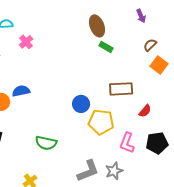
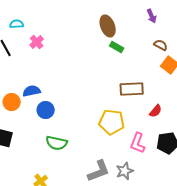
brown semicircle: (150, 45) -> (161, 45), turned 72
blue circle: (81, 104) -> (46, 110), moved

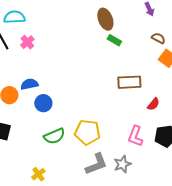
cyan semicircle: (17, 24) -> (14, 17), size x1.5
pink cross: (37, 42) -> (27, 42), moved
yellow pentagon: (112, 122) -> (87, 132), moved
green semicircle: (57, 143) -> (54, 136), turned -35

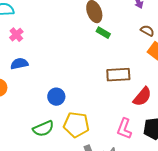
blue semicircle: (29, 84) -> (19, 64), moved
blue circle: (43, 103) -> (56, 97), moved
red semicircle: (153, 104) -> (142, 97), size x1.5

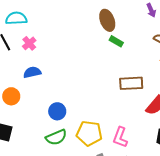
blue circle: (56, 97) -> (57, 111), moved
pink L-shape: (124, 129) -> (120, 137), moved

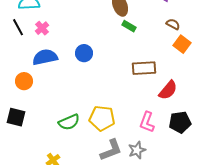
blue semicircle: (32, 72) -> (45, 57), size x1.4
blue circle: (57, 111) -> (84, 53), moved
pink L-shape: (120, 137) -> (147, 122), moved

